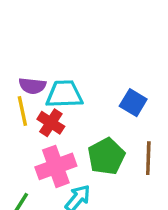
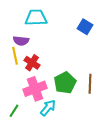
cyan trapezoid: (64, 94) -> (36, 18), moved
blue square: (133, 103) -> (85, 27), moved

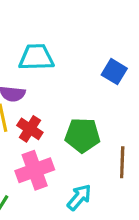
green pentagon: (65, 83) -> (82, 135), moved, turned 30
cyan arrow: (48, 108) -> (79, 197), moved

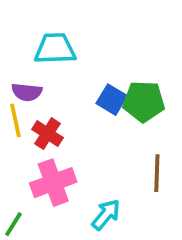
blue square: (114, 72) -> (112, 100), moved
green pentagon: (82, 135) -> (144, 101), moved

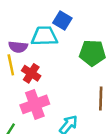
cyan trapezoid: (55, 49) -> (44, 36), moved
blue square: (112, 100) -> (62, 21), moved

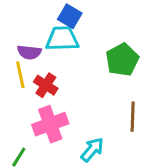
blue square: (62, 21) -> (70, 16), moved
green pentagon: (92, 53) -> (122, 60), turned -30

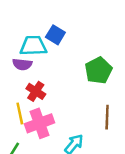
cyan trapezoid: (62, 39) -> (33, 46), moved
yellow line: (20, 75) -> (20, 113), moved

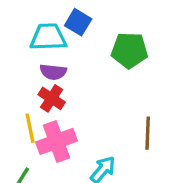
purple semicircle: (22, 64) -> (53, 72), moved
green pentagon: (98, 70) -> (129, 50), moved, turned 30

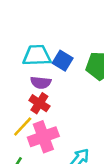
blue square: (78, 22) -> (63, 61), moved
yellow line: (30, 128) -> (23, 126), turned 55

